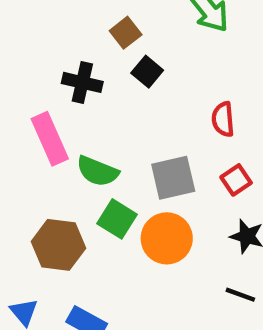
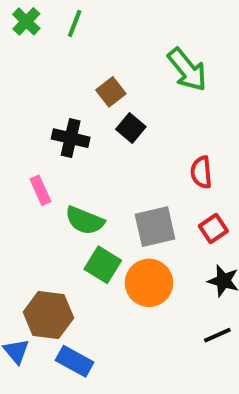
pink rectangle: (50, 139) -> (40, 190), size x0.6
brown hexagon: (58, 245) -> (48, 315), moved
black line: (240, 295) -> (217, 335), turned -44

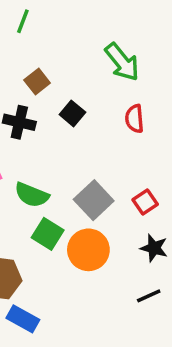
brown square: (111, 92) -> (37, 81), moved
red semicircle: (201, 172) -> (134, 119), moved
gray square: (155, 227) -> (94, 200), turned -30

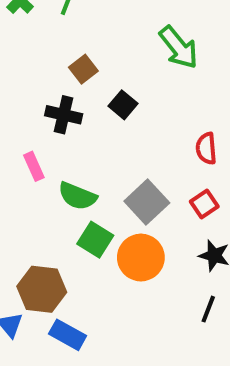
red semicircle: (134, 119) -> (206, 148), moved
black line: (149, 296) -> (208, 309), turned -45

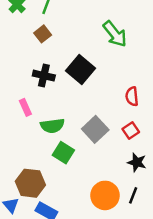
brown square: (83, 69) -> (43, 34), moved
black square: (123, 105) -> (81, 69), size x1.6
green semicircle: (77, 196) -> (52, 126), turned -30
orange circle: (141, 258) -> (105, 195), moved

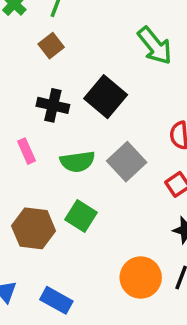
green semicircle: (52, 126) -> (77, 162), moved
gray square: (95, 129) -> (127, 162), moved
brown hexagon: (30, 183) -> (34, 228), moved

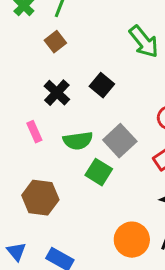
black square: (106, 97) -> (102, 85), size x0.7
black cross: (53, 105) -> (57, 93), turned 30
green square: (81, 216) -> (99, 172), moved

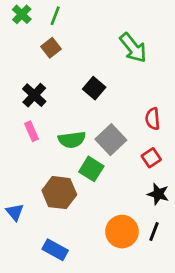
black cross: (57, 93) -> (34, 95), moved
brown hexagon: (40, 198) -> (59, 193), moved
blue triangle: (16, 252) -> (15, 212), moved

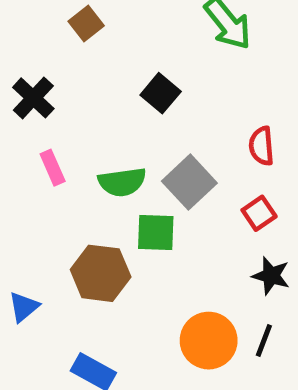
black cross: (34, 95) -> (33, 98), moved
green square: (91, 169) -> (156, 232), turned -30
blue triangle: (15, 212) -> (24, 307), turned 30

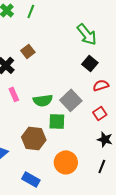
brown square: (86, 24) -> (28, 51), moved
black square: (161, 93) -> (90, 63), moved
red semicircle: (261, 146) -> (101, 85), turned 77
orange circle: (209, 341) -> (66, 162), moved

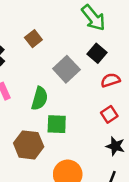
brown square: (28, 51) -> (33, 39), moved
green semicircle: (43, 100) -> (40, 98), turned -66
gray square: (71, 100) -> (66, 69), moved

